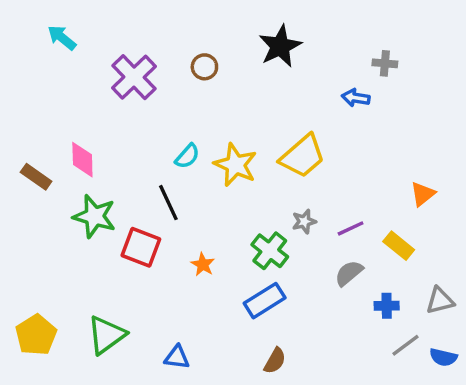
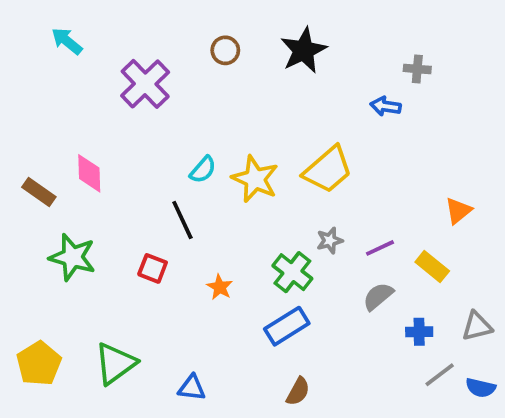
brown circle: (204, 67) -> (225, 50), moved
green star: (94, 216) -> (72, 257), moved
red square: (141, 247) -> (153, 268), size x0.7

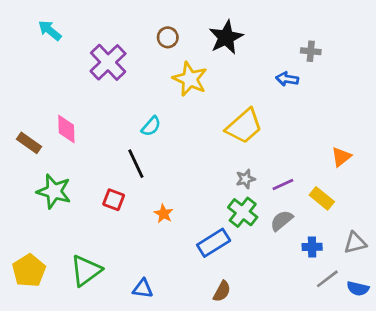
yellow star: (255, 179) -> (190, 79), moved
green cross: (292, 272) -> (243, 212), moved

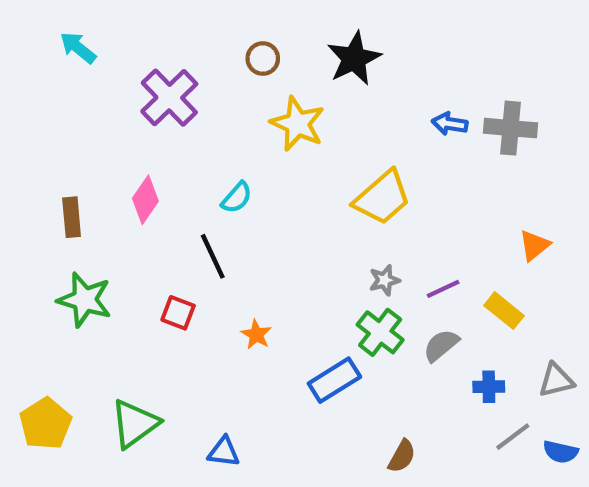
gray cross: (311, 51) -> (511, 128), moved, size x1.6
pink diamond: (66, 129) -> (145, 200), moved, turned 36
brown rectangle: (29, 143) -> (72, 217), moved, turned 50
brown semicircle: (222, 291) -> (402, 456), moved

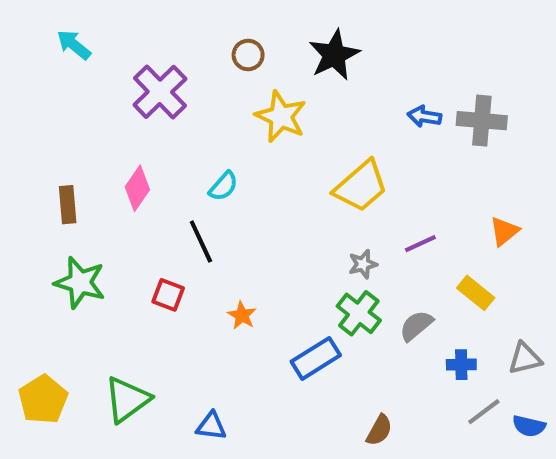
purple line: (443, 289) -> (420, 244), moved

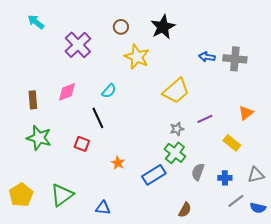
pink diamond: (137, 188) -> (67, 92), turned 35
orange star: (242, 315) -> (118, 163), moved
gray semicircle: (416, 326) -> (198, 172), moved, turned -30

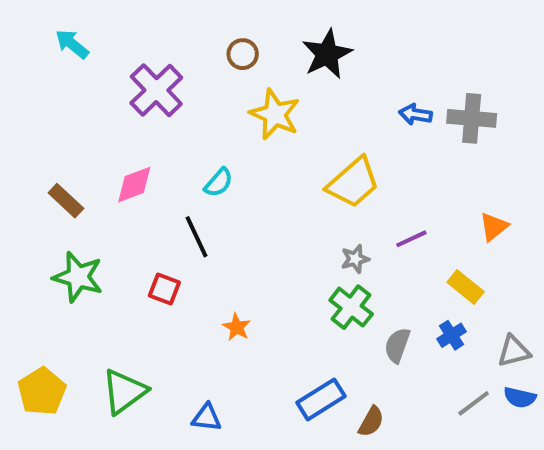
brown rectangle: (33, 100) -> (66, 201), turned -42
blue rectangle: (154, 175) -> (321, 399), moved
blue cross: (225, 178) -> (452, 335), moved, turned -32
blue semicircle: (258, 208) -> (520, 397), moved

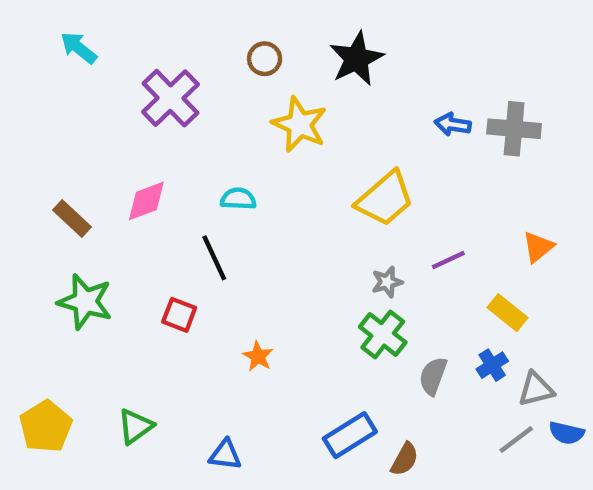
cyan semicircle: (219, 183) -> (238, 199), turned -128
gray triangle: (514, 351) -> (536, 389), moved
green triangle: (124, 391) -> (135, 426), size x0.7

